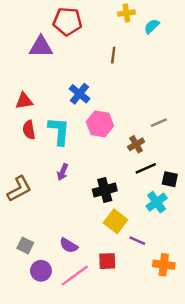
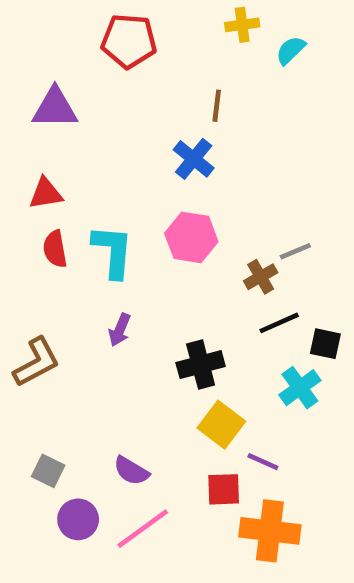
purple triangle: (41, 47) -> (55, 108), moved
blue cross: (79, 94) -> (194, 159), moved
gray line: (159, 123) -> (295, 251), moved
red square: (107, 261) -> (224, 489), moved
orange cross: (164, 265) -> (270, 531), moved, size x1.4

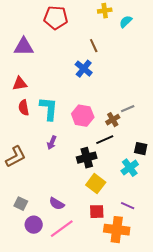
brown line: (217, 106) -> (94, 46), turned -32
pink hexagon: (191, 237) -> (83, 116), moved
black line: (279, 323) -> (105, 140), moved
purple line: (263, 462) -> (128, 206), moved

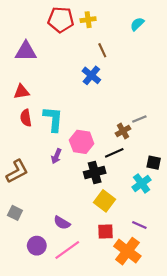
yellow cross: (105, 11) -> (88, 20), moved
pink hexagon: (83, 116) -> (82, 142), moved
gray square: (21, 204) -> (15, 213), moved
orange cross: (117, 230) -> (127, 251), turned 30

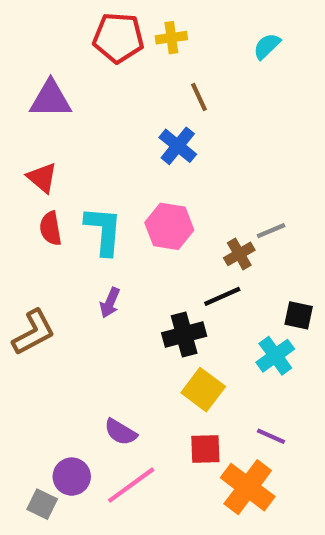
red triangle: (21, 92) -> (42, 178), turned 49
pink hexagon: (82, 142) -> (169, 226), moved
gray square: (15, 213) -> (42, 504), moved

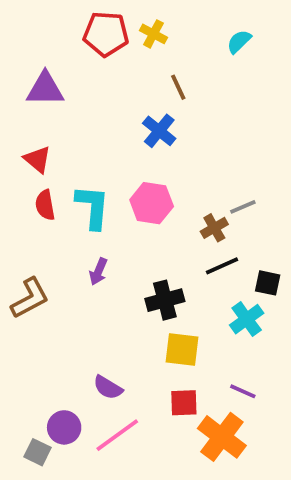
yellow cross: (171, 38) -> (153, 34), turned 36
black line: (222, 296) -> (222, 266), moved
yellow square: (203, 390) -> (182, 350), turned -30

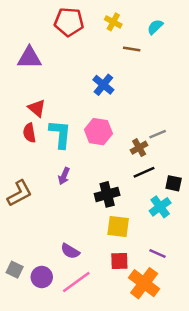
yellow cross: (153, 34) -> (113, 22), moved
brown line: (178, 87) -> (132, 49), moved, turned -56
red triangle: (37, 159) -> (37, 108), moved
gray square: (37, 452) -> (15, 270), moved

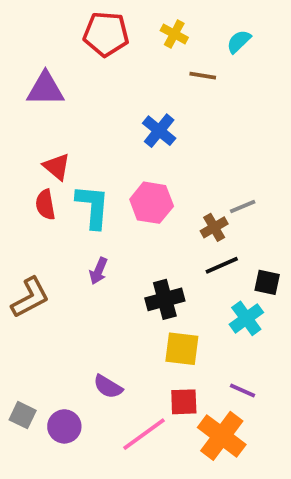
pink line: (76, 282) -> (144, 434), moved

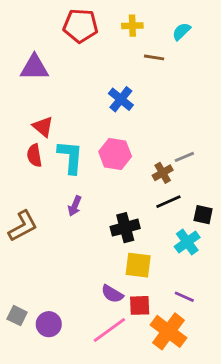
yellow cross: (174, 34) -> (132, 26), turned -30
purple semicircle: (108, 387) -> (112, 294), moved

